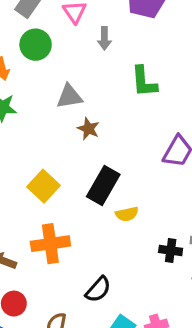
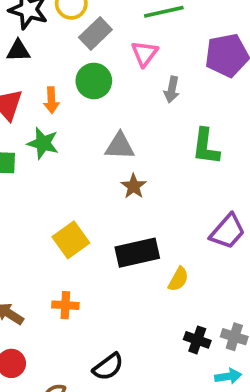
black rectangle: (103, 186) -> (137, 253), turned 36
yellow semicircle: (127, 214) -> (178, 279), moved, turned -60
orange cross: (50, 244) -> (65, 305), size x0.6

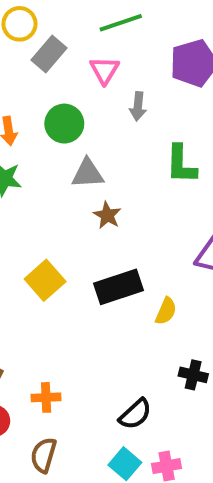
green circle: (94, 81) -> (64, 124), moved
orange cross: (65, 305) -> (46, 397), moved
black semicircle: (108, 367) -> (135, 414), moved

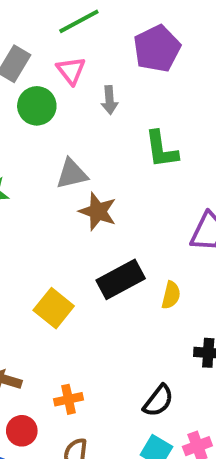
green circle: (64, 124) -> (37, 106), moved
brown star: (107, 215) -> (98, 211), size x1.4
yellow square: (45, 280) -> (54, 308), moved

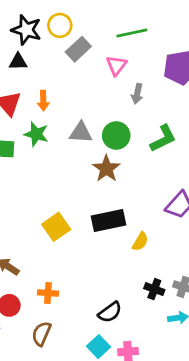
green circle: (37, 106) -> (116, 135), moved
green L-shape: (161, 149) -> (163, 138), turned -124
gray triangle: (72, 174) -> (81, 133), moved

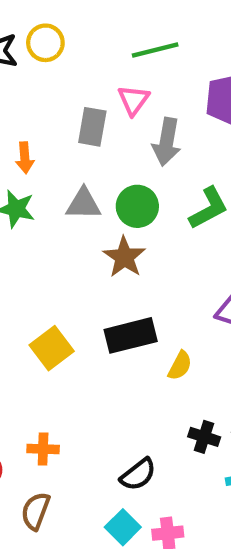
gray rectangle: (78, 49) -> (92, 127), moved, turned -35
gray arrow: (137, 94) -> (167, 142), size x1.5

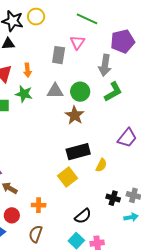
green line: (155, 50) -> (87, 19), turned 40
gray arrow: (167, 142) -> (105, 65), moved
yellow square: (52, 348) -> (67, 177), moved

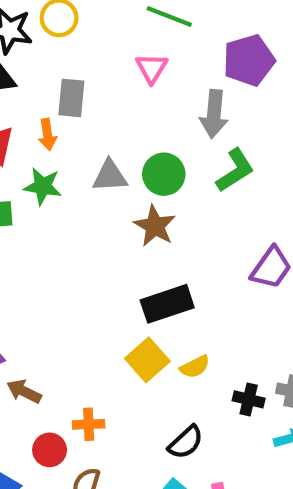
gray rectangle: (59, 55) -> (71, 98), moved
yellow semicircle: (101, 165) -> (195, 367), moved, turned 40
red circle: (12, 215) -> (50, 450), moved

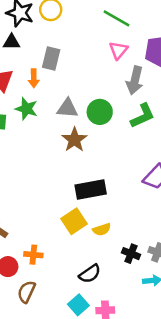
pink triangle: (152, 68) -> (118, 50), moved
brown star: (155, 226) -> (74, 140), moved

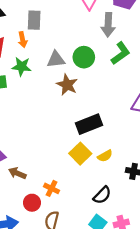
orange cross: (33, 255) -> (51, 188), turned 32

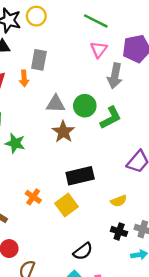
green L-shape: (121, 53) -> (111, 118), moved
green star: (22, 67) -> (15, 143), moved
yellow semicircle: (105, 156) -> (119, 201), moved
orange cross: (51, 188) -> (33, 197), moved

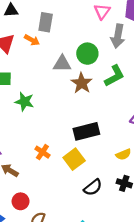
orange arrow: (24, 78) -> (32, 40), turned -56
green circle: (85, 106) -> (87, 54), moved
brown star: (63, 132) -> (82, 83), moved
black semicircle: (83, 251) -> (93, 187), moved

